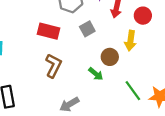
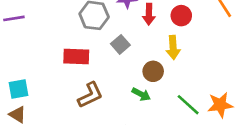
brown L-shape: (53, 66) -> (90, 95), turned 50

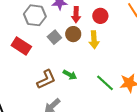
red rectangle: (76, 56) -> (21, 46), turned 30
brown circle: (153, 71) -> (73, 34), moved
brown L-shape: (90, 95) -> (46, 79), moved

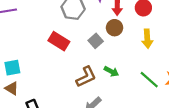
gray square: (54, 37) -> (96, 41), moved
yellow arrow: (94, 40) -> (147, 39), moved

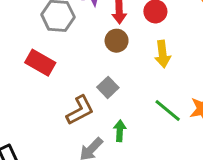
gray square: (96, 41) -> (108, 87), moved
green arrow: (111, 71) -> (120, 131), moved, turned -112

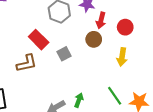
gray square: (108, 87) -> (64, 54), moved
brown L-shape: (80, 110) -> (27, 63), moved

